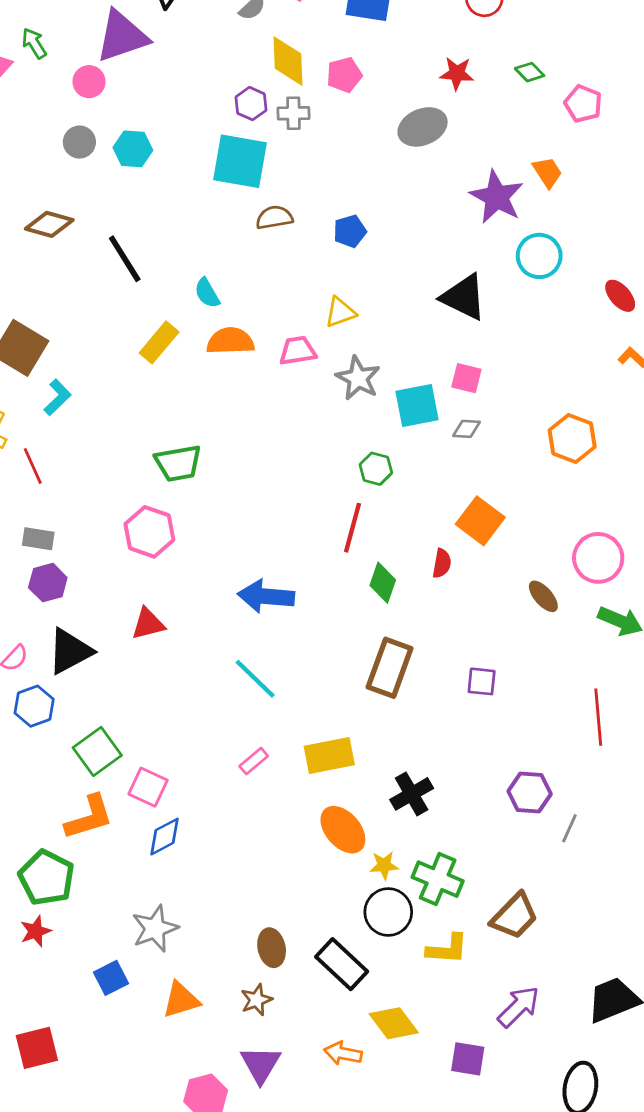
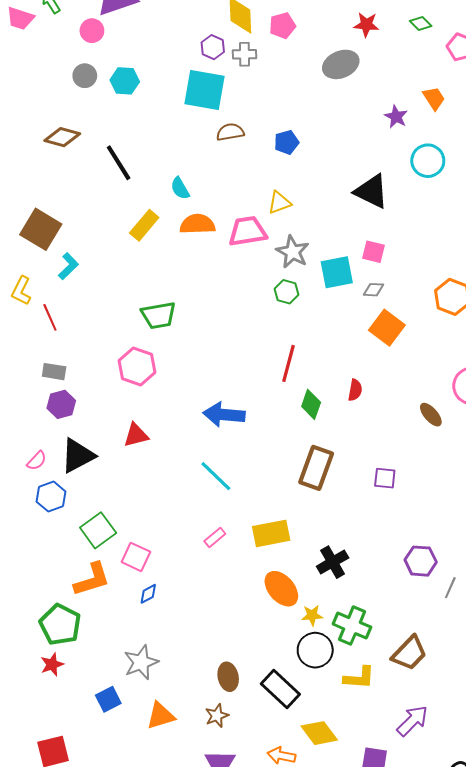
purple star: (497, 197) -> (396, 117), size x0.6
pink trapezoid: (298, 351) -> (248, 231), size x1.4
green hexagon: (376, 469) -> (286, 292), moved
orange square: (480, 521) -> (387, 328), moved
blue diamond: (165, 837) -> (148, 594), size x0.7

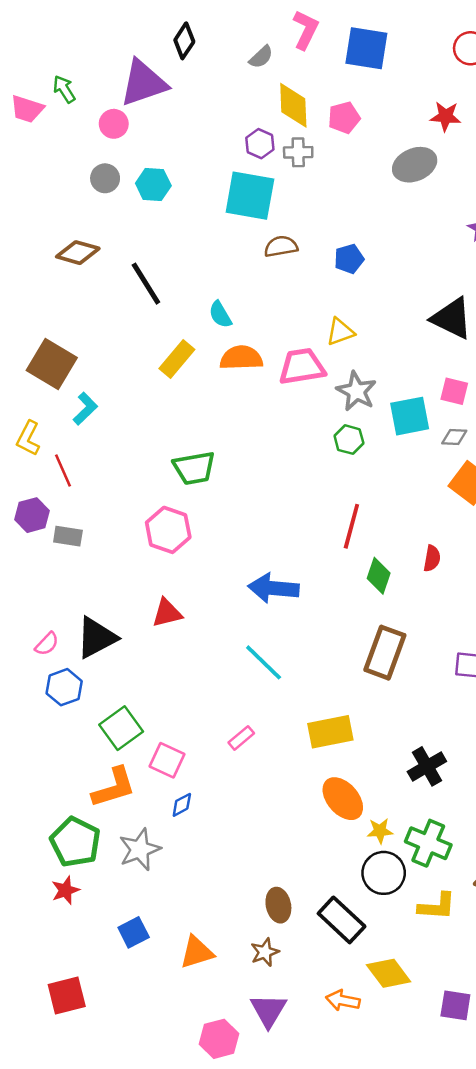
purple hexagon: (61, 404) -> (32, 515), moved
pink rectangle: (215, 537) -> (241, 738), moved
black cross: (333, 562) -> (427, 766), moved
gray star: (141, 662) -> (140, 849), moved

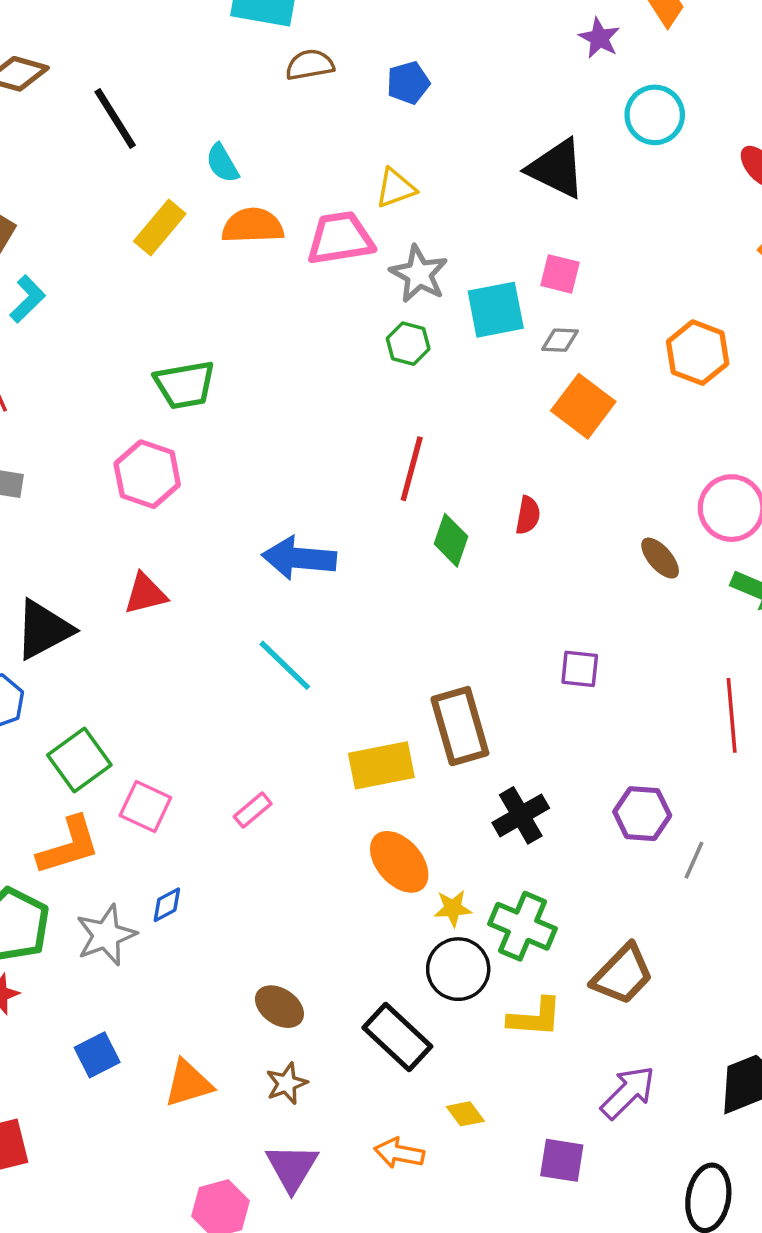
brown rectangle: (385, 653) -> (460, 726), moved, turned -36
pink rectangle: (241, 738) -> (253, 810), moved
blue diamond: (182, 805) -> (167, 905), moved
brown ellipse: (278, 905) -> (279, 1007), moved, turned -44
yellow diamond: (389, 973) -> (465, 1114), size x0.6

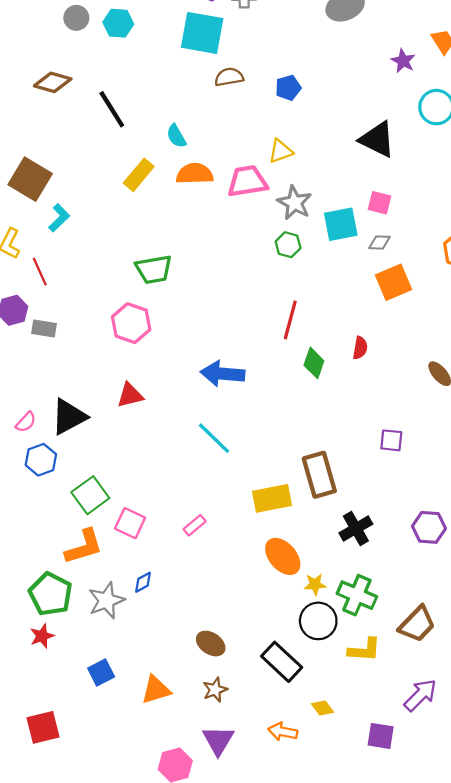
orange square: (583, 406) -> (393, 282), turned 30

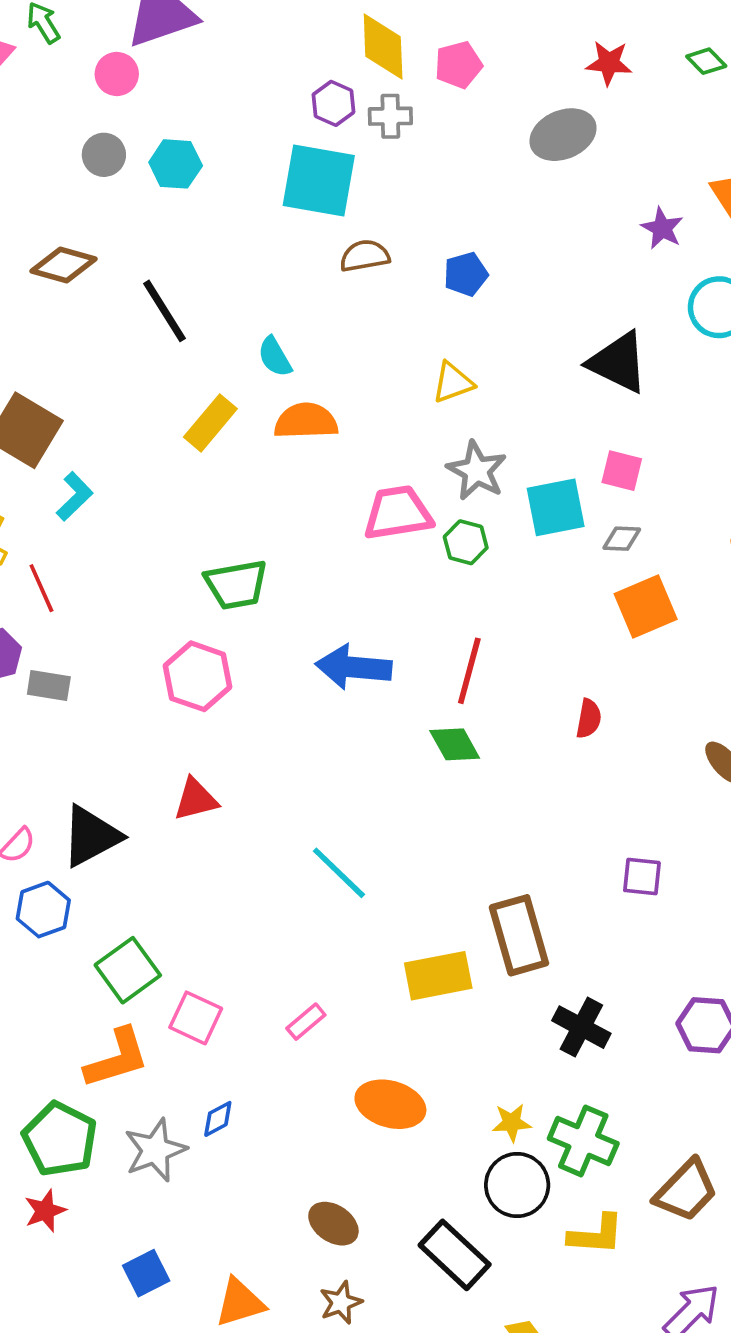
pink trapezoid: (247, 181) -> (398, 513), moved
green diamond: (314, 363) -> (455, 744), moved, turned -48
blue arrow: (223, 374) -> (354, 667), moved
black cross: (356, 528) -> (581, 1027), turned -32
orange ellipse: (283, 556) -> (390, 1104), moved, turned -33

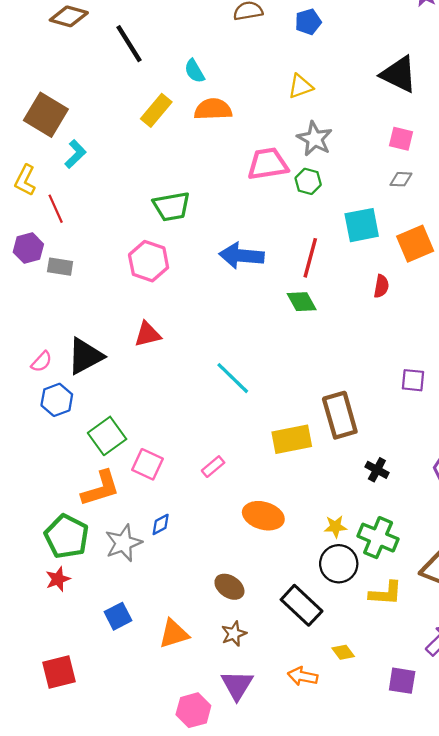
cyan square: (556, 507) -> (362, 225), moved
orange square: (646, 607) -> (415, 244), moved
black cross: (581, 1027) -> (377, 470), size x0.7

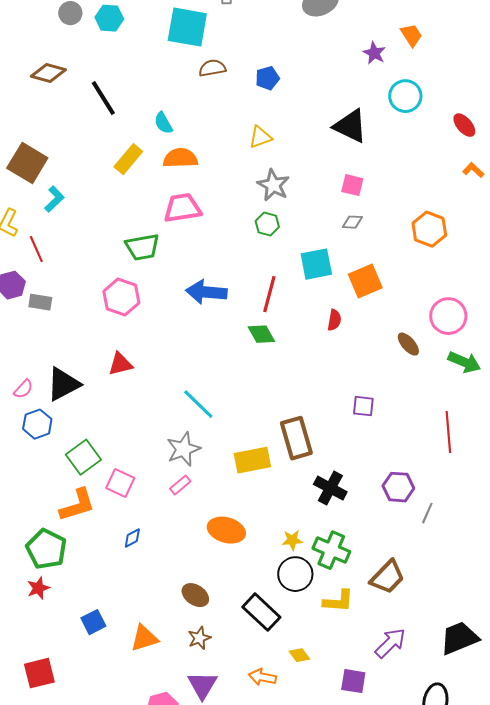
pink trapezoid: (268, 164) -> (182, 208), moved
black cross: (377, 470) -> (330, 488), size x1.5
gray star: (123, 543) -> (183, 449), moved

